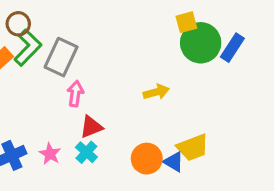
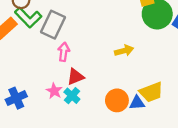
green L-shape: (28, 48) -> (28, 18), turned 92
pink star: (50, 154) -> (54, 91), moved
blue triangle: (174, 162) -> (137, 103), turned -35

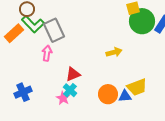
gray rectangle: (53, 25) -> (54, 30), turned -50
pink arrow: (64, 52) -> (47, 53), moved
pink star: (54, 91) -> (63, 98), moved

